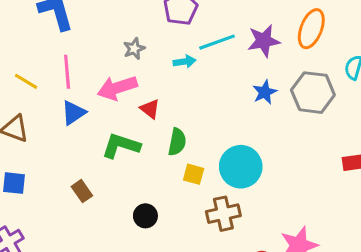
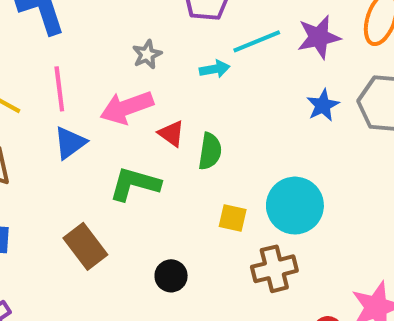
green semicircle: (177, 142) -> (210, 151), moved
brown rectangle: (82, 191) -> (85, 246), size x1.5

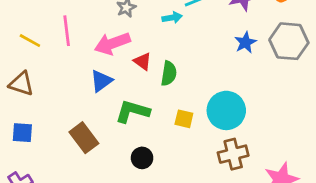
blue triangle: (70, 143) -> (101, 81), moved
green L-shape: (135, 184) -> (132, 111), moved
brown cross: (274, 269) -> (233, 154), moved

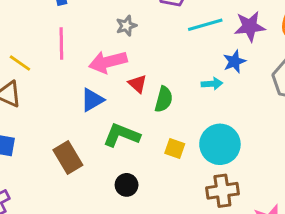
cyan arrow: (172, 18) -> (212, 84), moved
yellow line: (30, 41) -> (20, 63), moved
blue star: (245, 43) -> (234, 62), moved

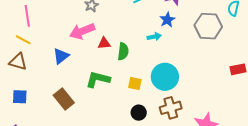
pink line: (61, 43) -> (27, 16), moved
red triangle: (138, 84) -> (104, 43), turned -40
blue triangle: (92, 100) -> (61, 56), moved
black circle: (127, 185) -> (139, 113), moved

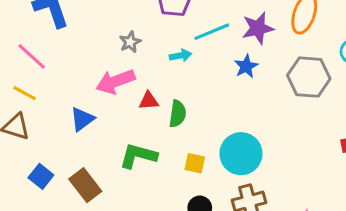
pink line: (27, 16) -> (32, 56), turned -40
cyan arrow: (154, 37) -> (180, 56), moved
blue square: (20, 97) -> (41, 176), moved, turned 35

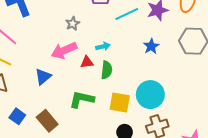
cyan arrow: (180, 56) -> (103, 46), moved
blue star: (246, 66) -> (151, 46), moved
yellow square: (195, 163) -> (120, 103), size x1.5

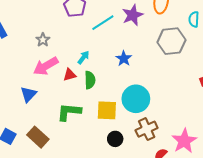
gray star: (73, 24) -> (43, 40), moved
cyan arrow: (103, 46) -> (83, 57), turned -32
blue star: (151, 46) -> (124, 59), moved

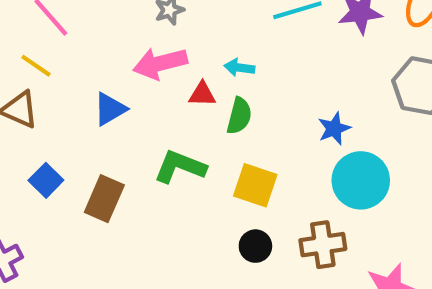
cyan arrow: (83, 57) -> (239, 68), turned -136
blue star: (124, 59) -> (334, 129), moved
cyan circle: (136, 99) -> (361, 180), moved
brown rectangle: (38, 137) -> (104, 199), turned 55

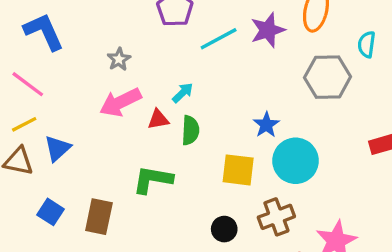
yellow line: (36, 66) -> (24, 124), turned -50
cyan arrow: (239, 68) -> (183, 93), turned 140
blue triangle: (110, 109) -> (57, 148), moved
yellow square: (255, 185) -> (238, 170), moved

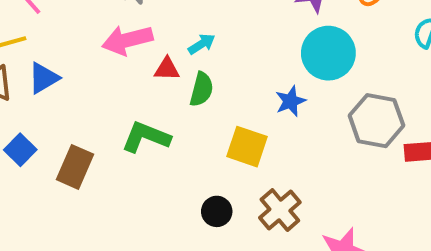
gray hexagon: (328, 77) -> (376, 121), moved
cyan circle: (296, 161) -> (328, 53), moved
brown cross: (276, 217) -> (280, 210), turned -32

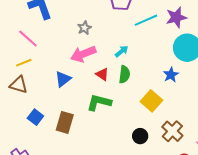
red triangle: (167, 69) -> (102, 74), moved, turned 40
blue triangle: (44, 78) -> (63, 79), moved
yellow square: (247, 147) -> (151, 101), turned 30

